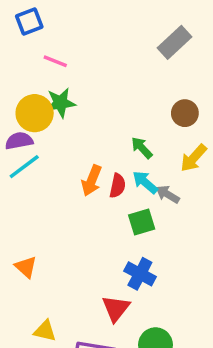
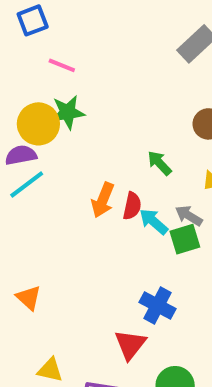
cyan arrow: (145, 182) -> (154, 222), moved
green square: (142, 222) -> (185, 239), moved

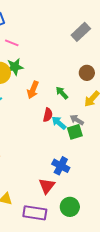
orange arrow: (103, 200) -> (33, 90), moved

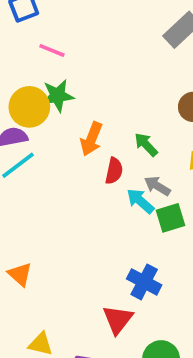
red semicircle: (48, 115) -> (114, 171), moved
gray arrow: (77, 120) -> (157, 186), moved

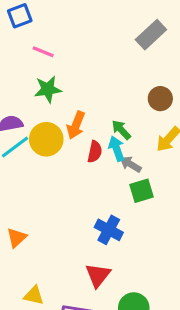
yellow circle: (29, 107) -> (46, 139), moved
cyan arrow: (140, 201) -> (117, 149), moved, turned 30
orange triangle: (20, 274) -> (17, 238), turned 35
blue cross: (144, 282) -> (109, 230), moved

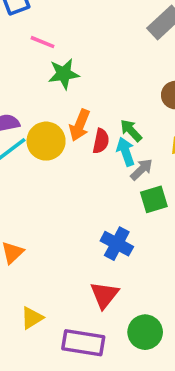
green star: (48, 89) -> (64, 74), moved
red semicircle: (95, 152) -> (101, 141), moved
gray arrow: (131, 164) -> (142, 169), turned 105
yellow triangle: (34, 295) -> (32, 318), turned -45

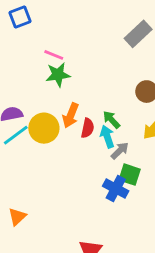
pink line: (42, 42) -> (54, 55), moved
green square: (154, 199) -> (130, 175), turned 35
blue cross: (117, 244) -> (116, 189), moved

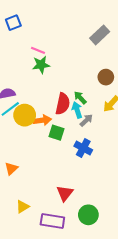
orange arrow: (71, 115) -> (42, 120), moved, turned -120
yellow circle: (44, 128) -> (25, 115), moved
red semicircle: (88, 128) -> (63, 104), size x1.5
green square: (130, 175) -> (57, 133), moved

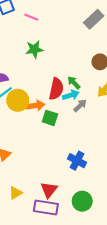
pink line: (38, 50) -> (31, 17), moved
cyan arrow: (77, 110) -> (71, 95), turned 91
blue cross: (83, 148) -> (77, 161), moved
red triangle: (65, 193) -> (49, 190), moved

